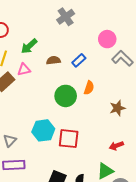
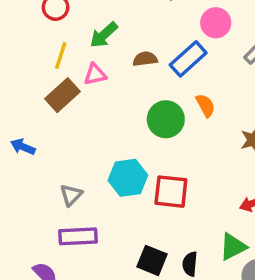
pink circle: (107, 39) -> (216, 23), moved
blue rectangle: (79, 60) -> (188, 59), size x1.5
orange semicircle: (89, 88) -> (205, 105), turned -48

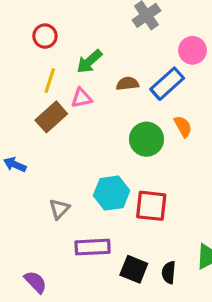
purple rectangle: (78, 236) -> (93, 247), moved

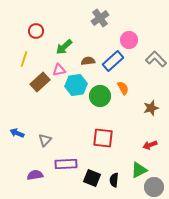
yellow line: (50, 80) -> (24, 59), moved
blue arrow: (15, 165) -> (17, 133), moved
cyan hexagon: (112, 193) -> (76, 85), moved
purple semicircle: (35, 282) -> (35, 175), moved, turned -56

